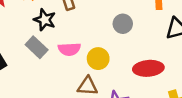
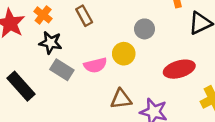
black star: (45, 20) -> (50, 43), moved
yellow circle: (98, 59) -> (124, 54), moved

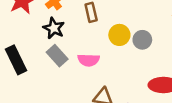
yellow circle: (124, 54) -> (119, 35), moved

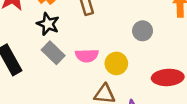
yellow circle: (119, 35) -> (116, 63), moved

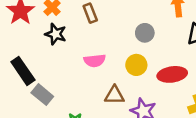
gray rectangle: (53, 53) -> (42, 95), moved
yellow circle: (116, 63) -> (136, 65), moved

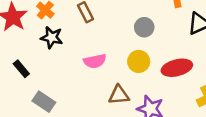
black rectangle: (23, 71) -> (21, 69), moved, size x0.6

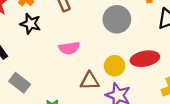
gray circle: (144, 27) -> (117, 19), size x1.5
yellow circle: (139, 61) -> (115, 66), moved

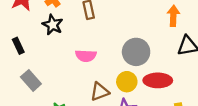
gray circle: (117, 19) -> (136, 52), moved
brown triangle: (90, 81) -> (100, 92), turned -30

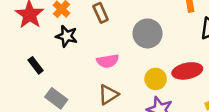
gray circle: (136, 52) -> (148, 33), moved
brown triangle: (100, 92) -> (108, 95), moved

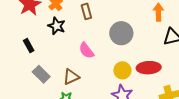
pink semicircle: (108, 61) -> (86, 50), turned 54
brown triangle: (108, 95) -> (71, 77), moved

